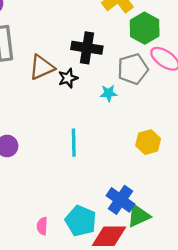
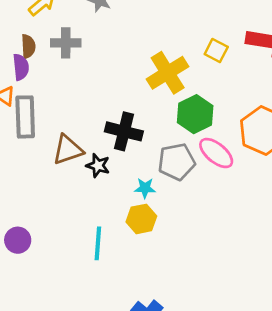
black star: (68, 78) -> (98, 166), turned 30
yellow hexagon: (148, 142) -> (141, 219), moved

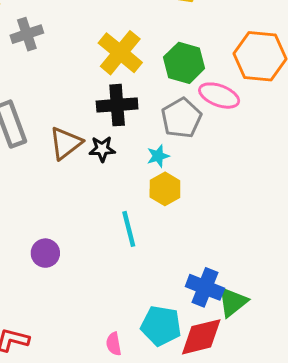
yellow cross: (168, 73) -> (120, 53), moved

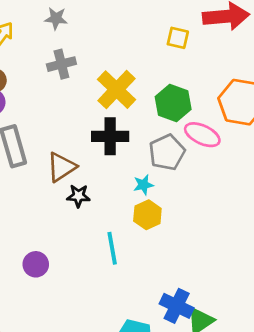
gray cross: (27, 34) -> (61, 64), moved
black star: (102, 149) -> (78, 196), moved

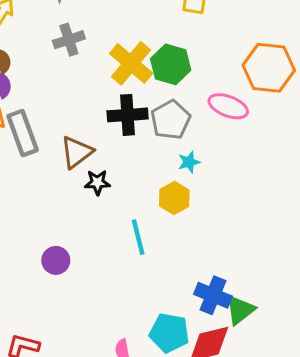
green hexagon: (173, 103) -> (171, 64), moved
gray pentagon: (167, 152) -> (171, 120), moved
cyan star: (143, 185) -> (189, 162), moved

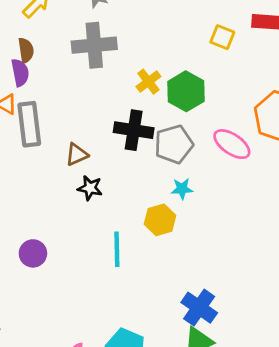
gray cross: (69, 40) -> (94, 45), size x1.4
yellow cross: (131, 63) -> (148, 82), size x0.6
brown triangle: (77, 152) -> (77, 154), size x0.7
blue cross: (213, 295) -> (199, 308), moved

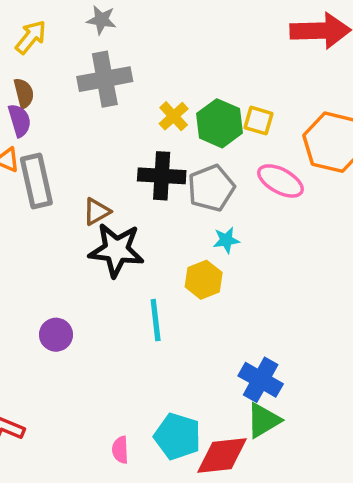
yellow square: (222, 37) -> (258, 121), moved
black star: (90, 188) -> (116, 250), size x1.8

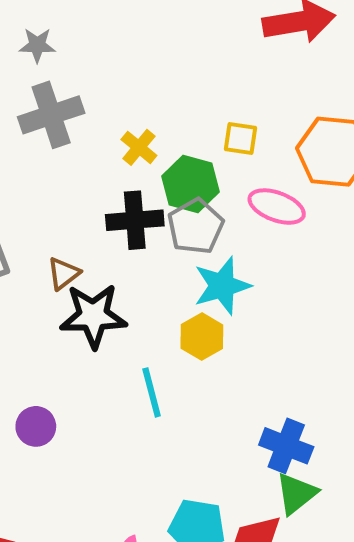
green hexagon: (220, 123) -> (190, 184), moved
cyan star: (226, 240) -> (222, 286), size x1.8

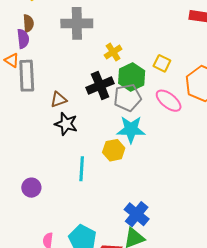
black cross: (135, 220) -> (100, 85), turned -36
black star: (93, 316) -> (66, 124), size x0.7
purple circle: (36, 426) -> (31, 188), moved

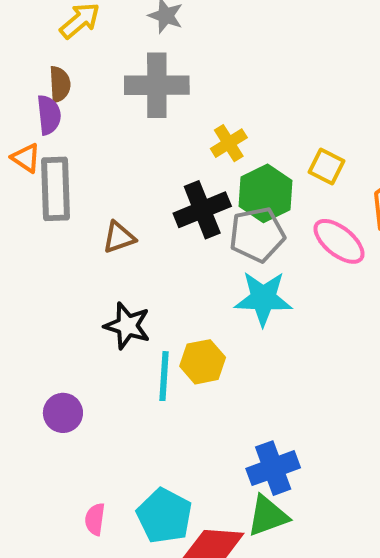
black star: (66, 124) -> (127, 326), moved
yellow hexagon: (114, 150) -> (203, 362), moved
blue cross: (137, 214) -> (273, 468), turned 30

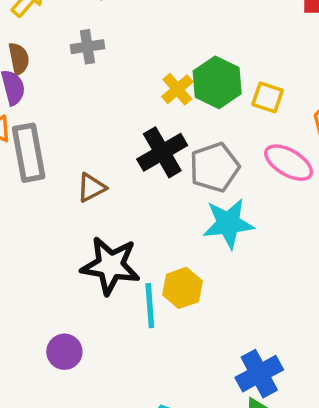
gray cross: (157, 85) -> (87, 47), moved, size x0.6
green hexagon: (265, 193) -> (217, 82), moved
black star: (127, 326) -> (110, 266), size x1.4

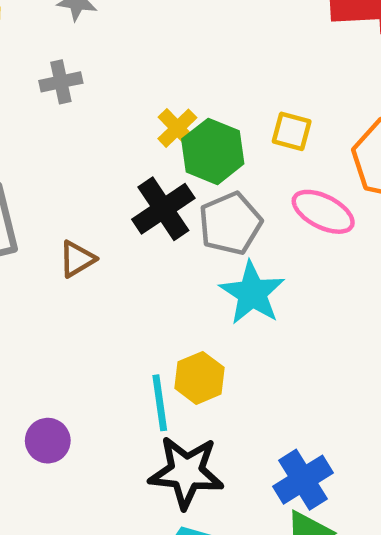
green hexagon: (217, 82) -> (213, 151), moved
cyan star: (228, 223) -> (252, 293), turned -30
black star: (110, 266) -> (186, 472), moved
purple circle: (64, 352) -> (48, 441), moved

